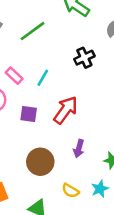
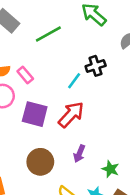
cyan line: (43, 78) -> (74, 81), moved
purple square: (29, 114) -> (35, 114), size x1.5

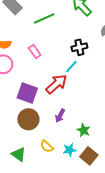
pink rectangle: (25, 75) -> (35, 52), moved
cyan line: (74, 81) -> (71, 67), moved
purple square: (35, 114) -> (27, 93), moved

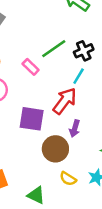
green line: (44, 18) -> (54, 49), moved
purple arrow: (60, 116) -> (75, 129), moved
brown circle: (28, 119) -> (55, 149), moved

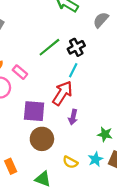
pink rectangle: (31, 67) -> (20, 72), moved
brown circle: (55, 149) -> (42, 139), moved

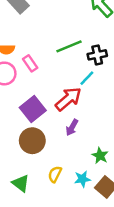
purple square: (34, 111) -> (33, 109), turned 30
yellow semicircle: (70, 162) -> (55, 174), turned 72

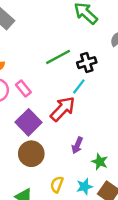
pink rectangle: (30, 63) -> (23, 88), moved
purple arrow: (72, 127) -> (77, 145), moved

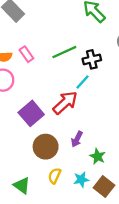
pink rectangle: (23, 88) -> (26, 54), moved
brown circle: (31, 154) -> (46, 147), moved

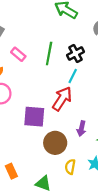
green line: (64, 52) -> (49, 54), turned -40
pink rectangle: (26, 54) -> (18, 54), moved
purple square: (31, 113) -> (34, 117), turned -30

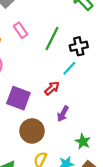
red arrow: (62, 99) -> (52, 88), size x0.6
purple arrow: (81, 129) -> (63, 114), moved

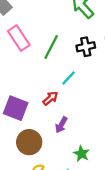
pink rectangle: (21, 30) -> (19, 38), size x1.5
black cross: (79, 46) -> (86, 47), moved

